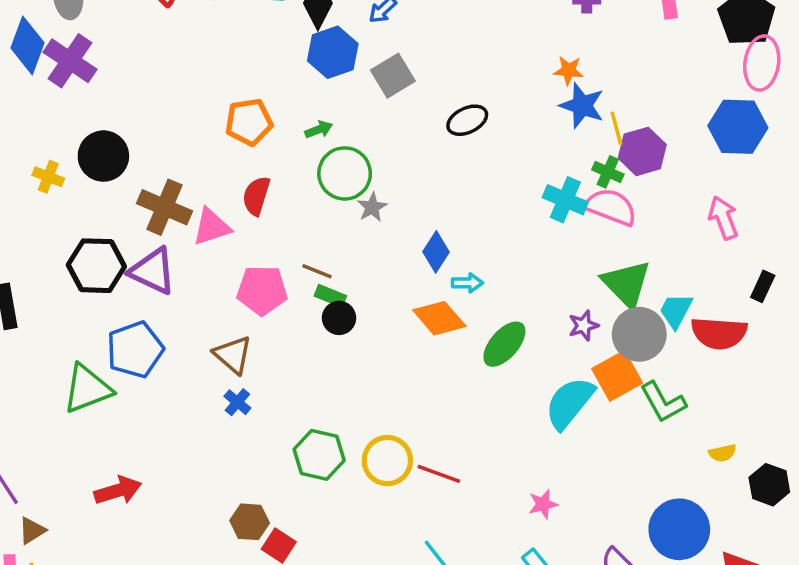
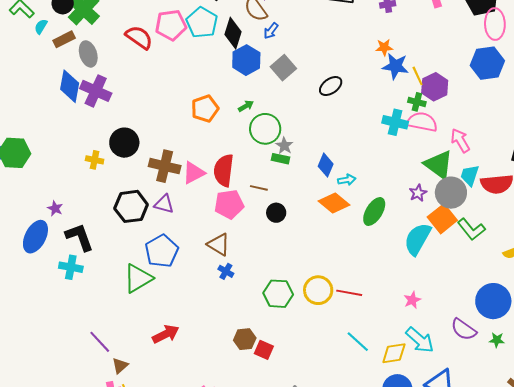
red semicircle: (256, 196) -> (224, 170), moved, size x1.4
pink arrow: (723, 218) -> (460, 140), moved
purple triangle: (153, 271) -> (164, 204), size x0.7
green rectangle: (330, 296) -> (281, 159), moved

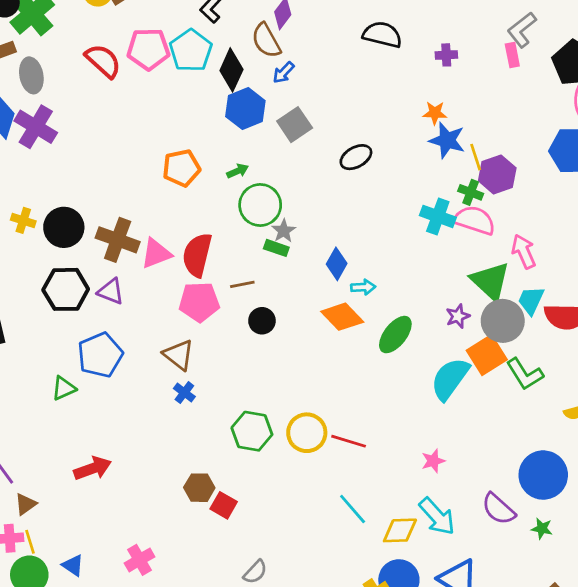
black circle: (124, 143) -> (64, 227), moved
brown line: (259, 188) -> (242, 284), turned -30
green triangle: (138, 278) -> (64, 388), size x0.6

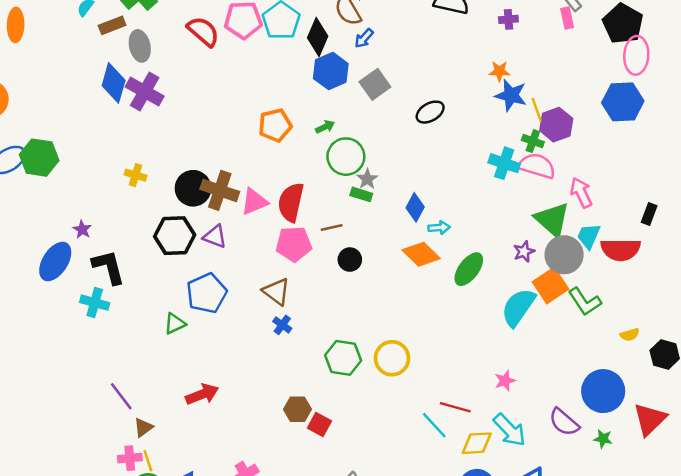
black circle: (64, 227) -> (193, 188), moved
red line: (349, 441) -> (455, 407), moved

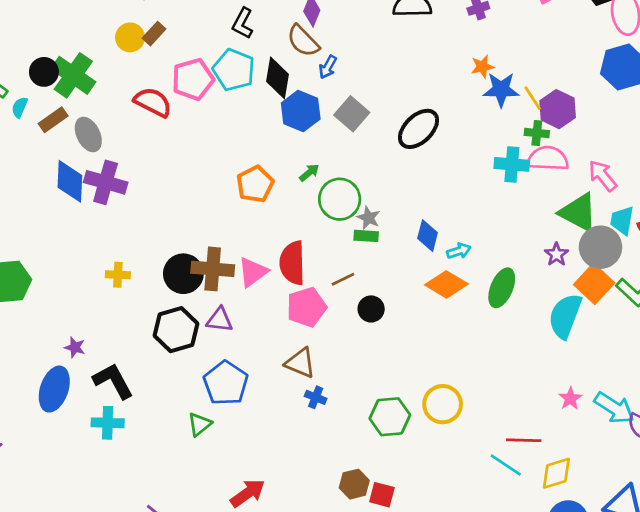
black ellipse: (430, 112) -> (419, 129), size x1.4
cyan arrow: (510, 430) -> (614, 408), moved

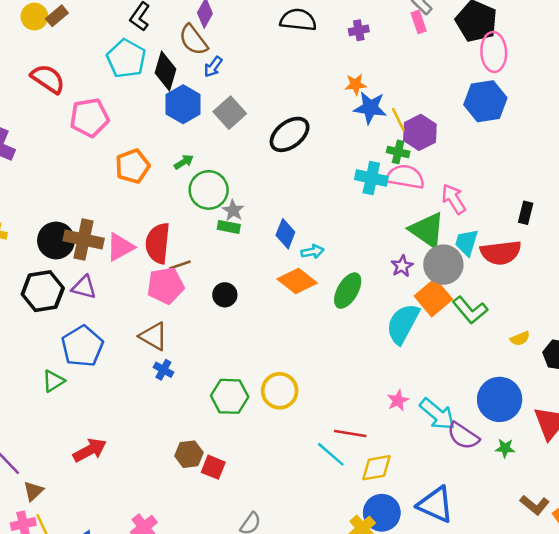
pink pentagon: (193, 79) -> (89, 118), moved
brown line: (343, 279) -> (180, 265), moved

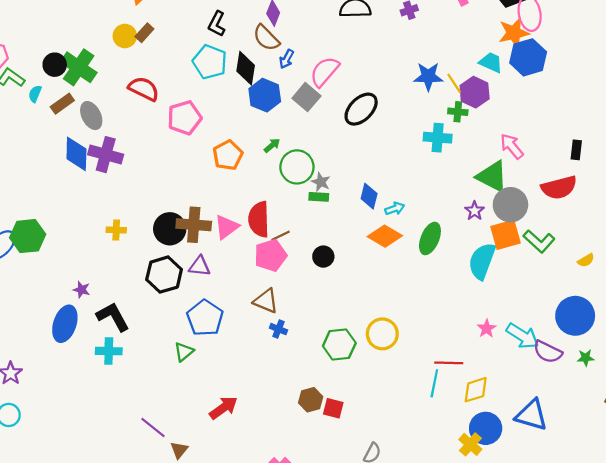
orange star: (356, 84) -> (514, 33), moved, size x1.6
pink semicircle: (405, 177) -> (324, 72), moved, turned -52
cyan trapezoid: (466, 242) -> (491, 63), moved, turned 105
orange square: (433, 298) -> (505, 235), turned 32
cyan line: (331, 454) -> (434, 383), turned 68

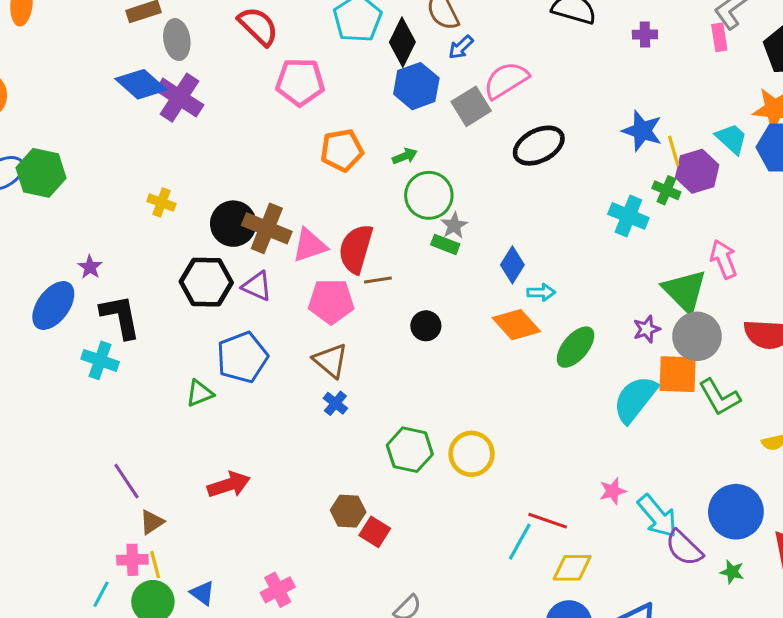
blue diamond: (76, 154) -> (141, 84), turned -68
pink pentagon: (271, 255) -> (331, 301), moved

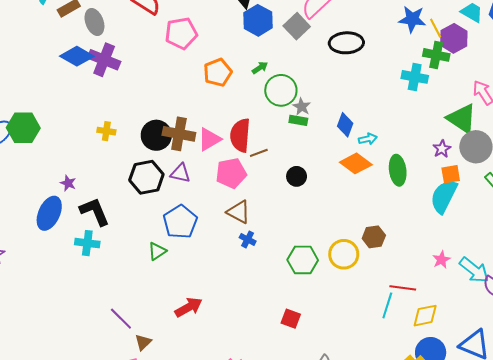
black ellipse: (539, 146) -> (346, 43), turned 36
green cross: (666, 190) -> (436, 55), size x1.4
green ellipse: (576, 347) -> (398, 170), turned -36
orange square: (678, 374) -> (451, 174), moved, size x0.7
brown hexagon: (348, 511) -> (374, 237), moved

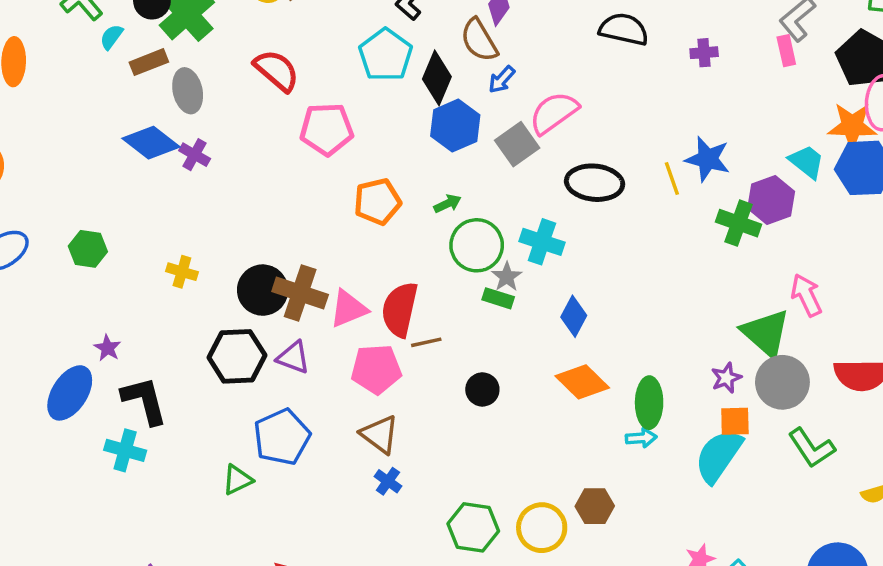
yellow line: (436, 28) -> (672, 179), moved
purple cross: (104, 60) -> (195, 155), size x0.6
cyan cross: (415, 77) -> (542, 242), moved
green hexagon: (23, 128) -> (88, 249), moved, size x0.7
cyan arrow: (368, 139) -> (641, 438), moved

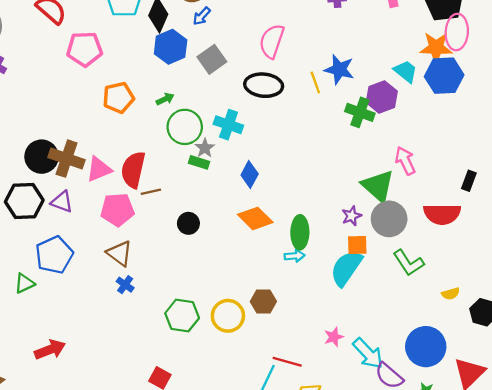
pink semicircle: (554, 113) -> (272, 41), moved, turned -36

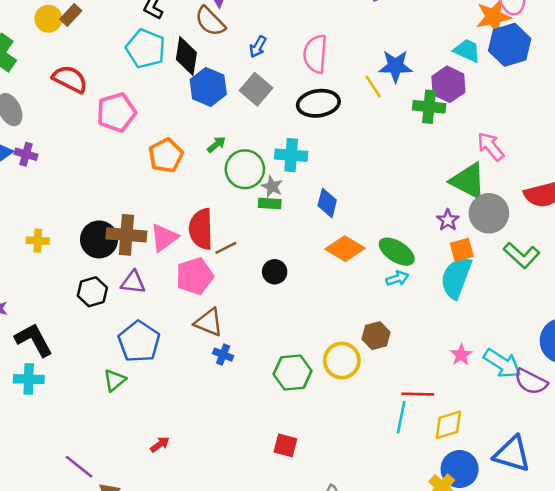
blue arrow: (202, 16) -> (258, 47), moved
black hexagon: (24, 201) -> (92, 292), size x0.7
green ellipse: (300, 232) -> (397, 252), turned -44
red arrow: (50, 350) -> (160, 444), size x0.6

